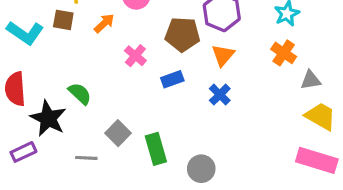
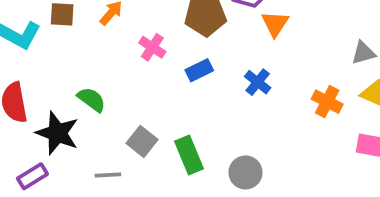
orange cross: (284, 53) -> (327, 102), moved
orange triangle: (223, 55) -> (275, 24), moved

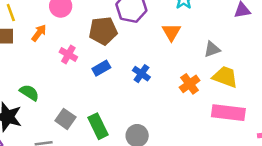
orange triangle: (275, 24) -> (171, 32), moved
orange cross: (327, 102) -> (190, 84), turned 30

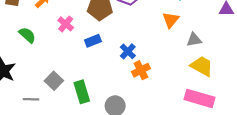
orange triangle: (171, 32) -> (171, 20), moved
orange cross: (190, 84) -> (141, 70), moved
green semicircle: (29, 93) -> (27, 35), moved

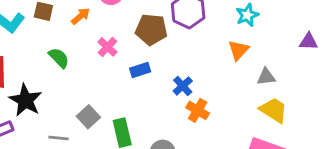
orange cross: (141, 70) -> (198, 110), turned -36

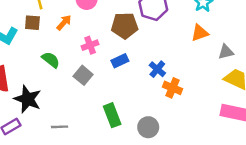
pink cross: (108, 47) -> (90, 45), turned 35
orange triangle: (238, 50) -> (200, 33), turned 36
gray square: (88, 117) -> (83, 75), moved

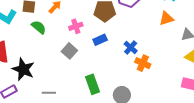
green semicircle: (51, 60) -> (39, 27), moved

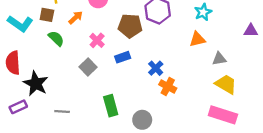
pink cross: (76, 26) -> (97, 40), turned -32

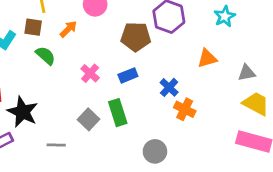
orange triangle: (197, 39) -> (207, 58), moved
pink cross: (97, 40) -> (90, 73), moved
gray square: (88, 67) -> (89, 119), moved
green rectangle: (111, 106) -> (118, 113), moved

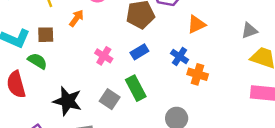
brown square: (33, 27) -> (46, 35), moved
green semicircle: (45, 56) -> (37, 61), moved
orange triangle: (207, 58) -> (196, 24), moved
black star: (23, 112) -> (67, 101), moved

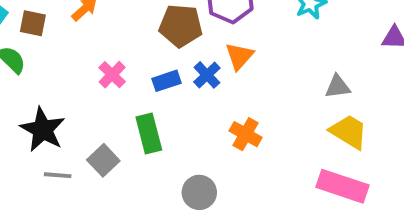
orange triangle: (196, 24) -> (239, 56), moved, turned -36
blue cross: (180, 56) -> (207, 75), moved
gray square: (110, 99) -> (103, 160), moved

